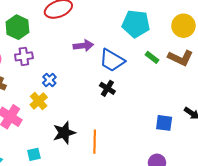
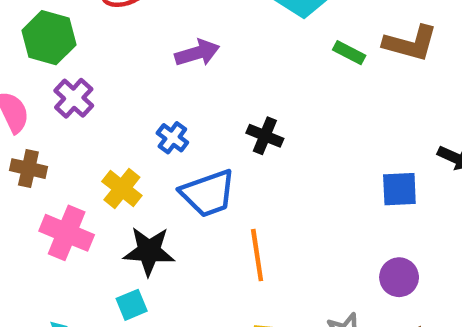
purple cross: (24, 56) -> (74, 98), turned -30
blue trapezoid: (112, 60) -> (208, 193), moved, turned -40
blue cross: (49, 80) -> (172, 138), moved
black star: (64, 133) -> (149, 251), moved, turned 30

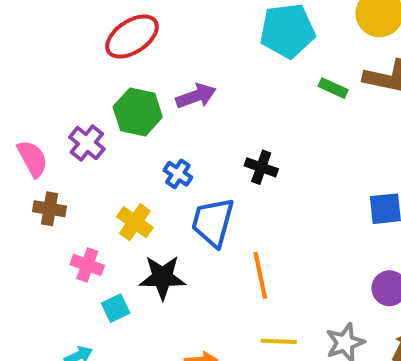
green hexagon: (49, 38) -> (138, 112), moved
blue trapezoid: (208, 193) -> (213, 222), turned 128
pink cross: (67, 233) -> (87, 265), size x0.7
cyan square: (132, 305) -> (116, 308), moved

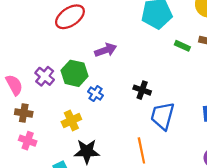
green hexagon: (138, 112) -> (74, 73), moved
yellow cross: (135, 222) -> (71, 121), turned 30
blue trapezoid: (213, 222) -> (163, 116), moved
pink cross: (87, 265) -> (28, 141), moved

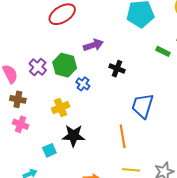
green rectangle: (182, 46) -> (163, 51), moved
black cross: (142, 90) -> (117, 69), moved

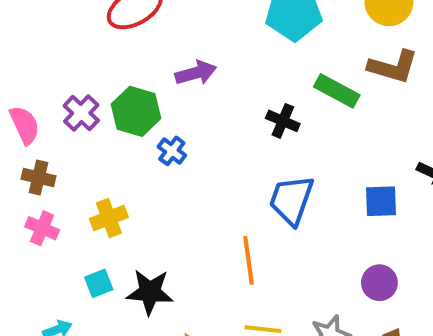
green rectangle: (163, 51) -> (337, 91), size x1.5
black cross: (117, 69) -> (283, 121), moved
yellow cross: (61, 108) -> (109, 218), moved
black star: (73, 136) -> (150, 292), moved

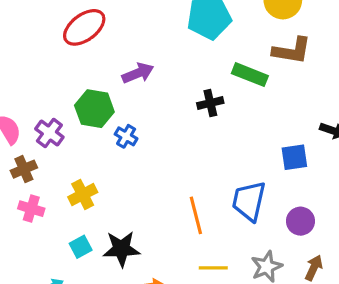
purple cross: (81, 113) -> (49, 133), moved
black cross: (283, 121) -> (210, 103), turned -30
brown cross: (38, 177) -> (24, 169), turned -30
blue trapezoid: (291, 200) -> (249, 201), moved

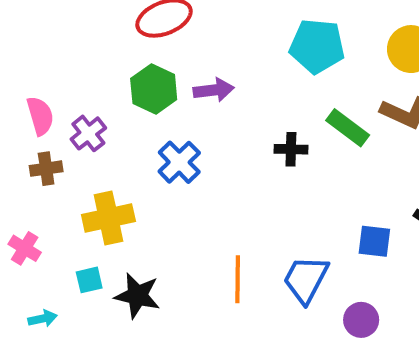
green hexagon: (94, 109) -> (154, 89), moved
blue cross: (126, 136) -> (179, 162), size x1.5
yellow cross: (83, 195) -> (108, 218), size x1.4
pink cross: (31, 209) -> (25, 248), moved

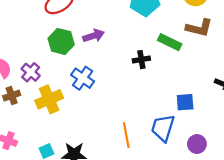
yellow cross: (108, 218) -> (49, 99), moved
blue square: (374, 241) -> (185, 102), moved

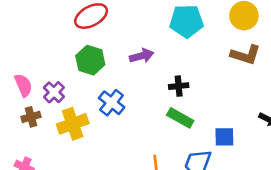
purple arrow: (94, 36) -> (142, 56), moved
green rectangle: (170, 42) -> (180, 118), moved

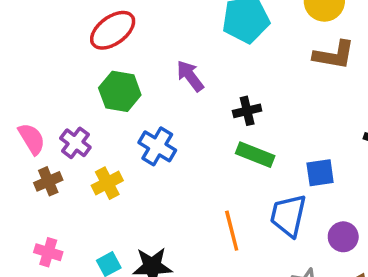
purple arrow: (142, 56) -> (190, 76), turned -105
yellow cross: (73, 124) -> (107, 183), size x0.7

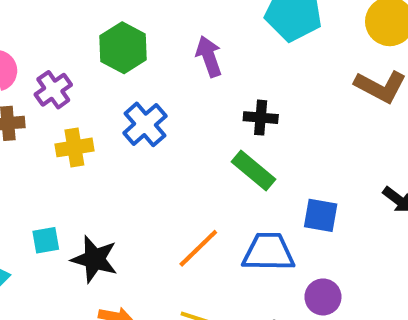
blue trapezoid: (288, 215) -> (268, 252), turned 60
orange line: (232, 231) -> (198, 248), turned 42

